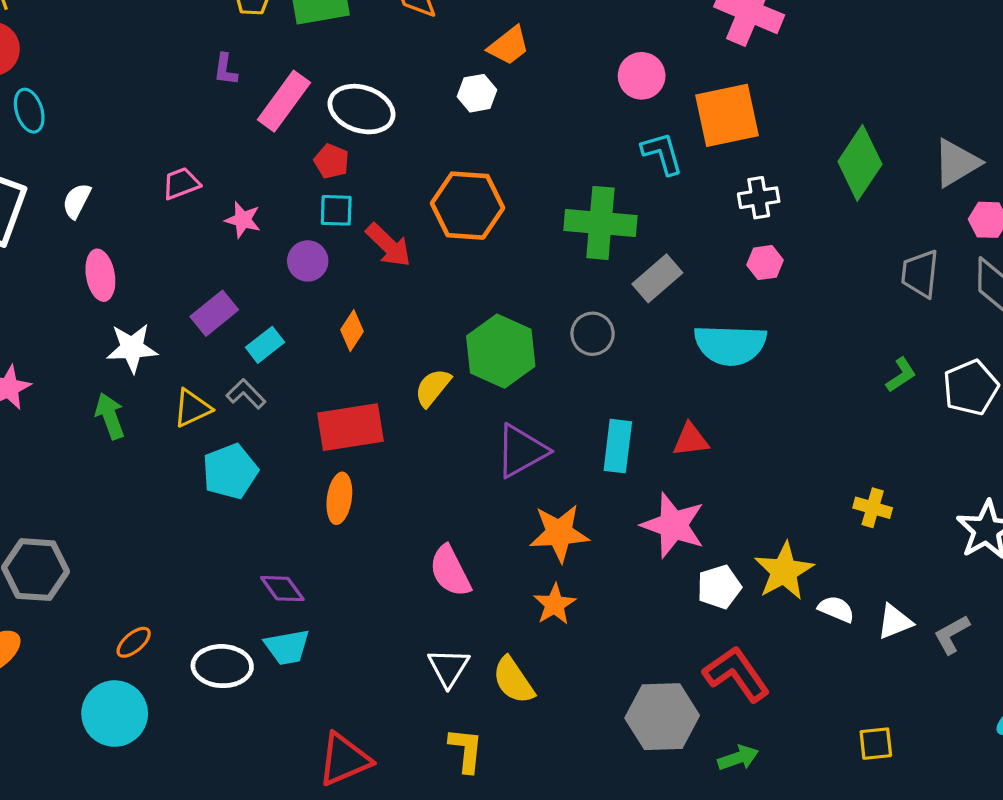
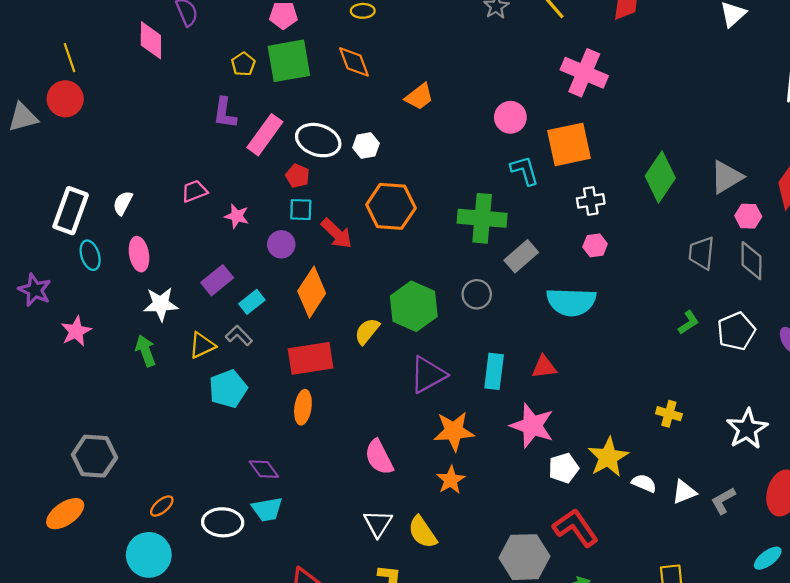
purple L-shape: (225, 69) -> (225, 113), size x1.4
white hexagon: (477, 93) -> (366, 146), moved
cyan ellipse: (29, 111) -> (90, 255), moved
orange diamond: (352, 331) -> (312, 292), size x1.8

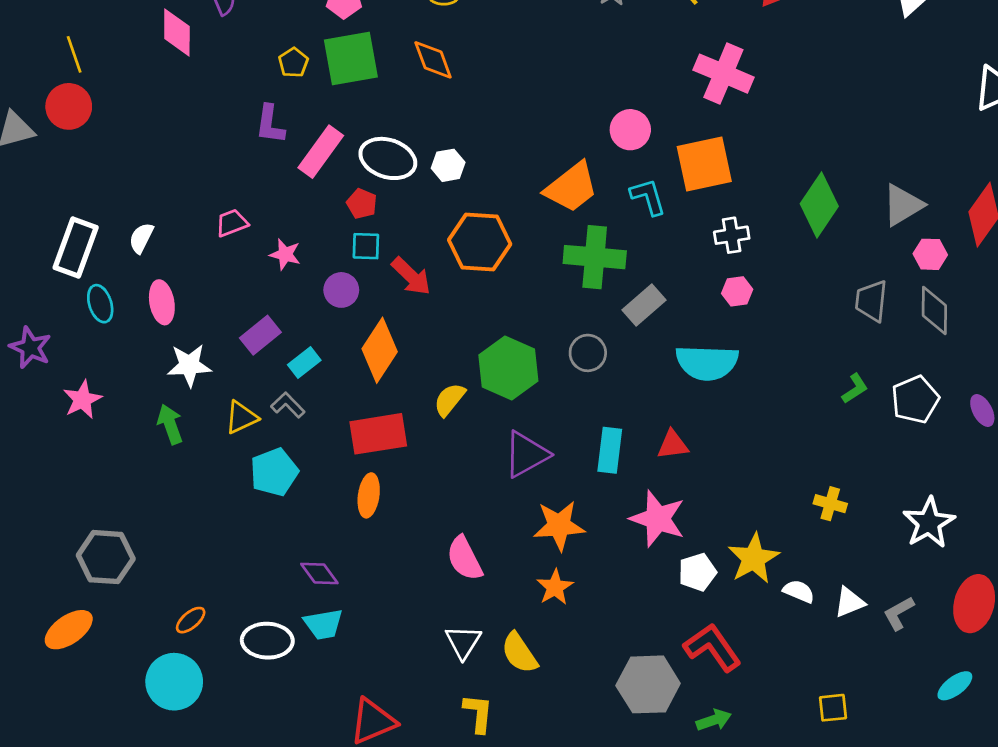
orange trapezoid: (419, 97) -> (571, 187), moved, size x1.5

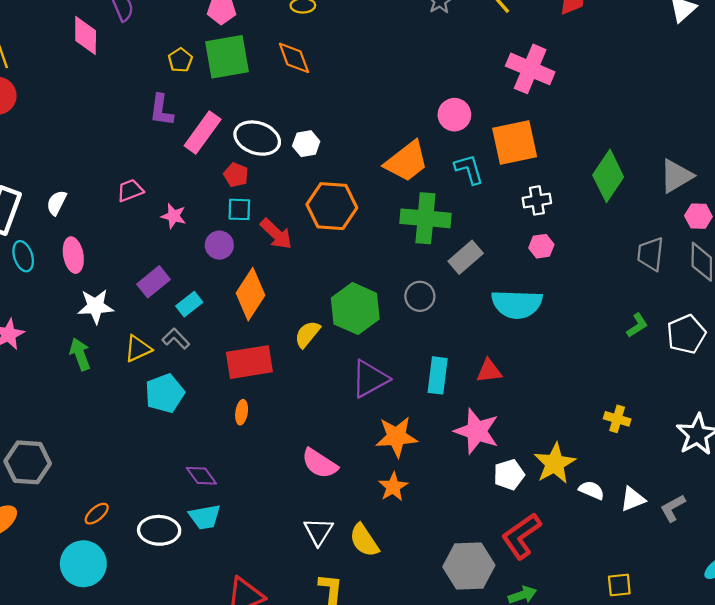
orange ellipse: (369, 495) -> (242, 412), size x0.7
pink semicircle: (465, 558) -> (320, 463), turned -30
red L-shape: (712, 647) -> (521, 536), turned -90

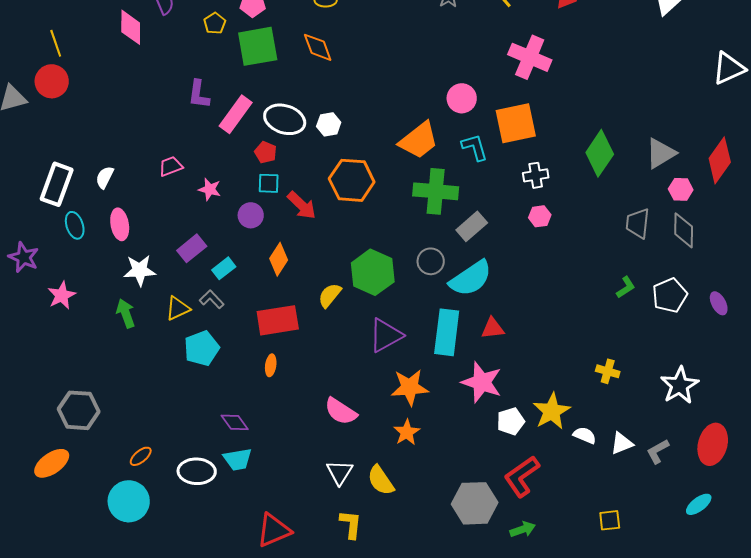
yellow pentagon: (180, 60) -> (215, 23), moved
orange diamond: (250, 294) -> (279, 259), size x0.7
cyan semicircle: (517, 304) -> (471, 278), moved, turned -36
cyan rectangle: (438, 375) -> (447, 332), size x1.4

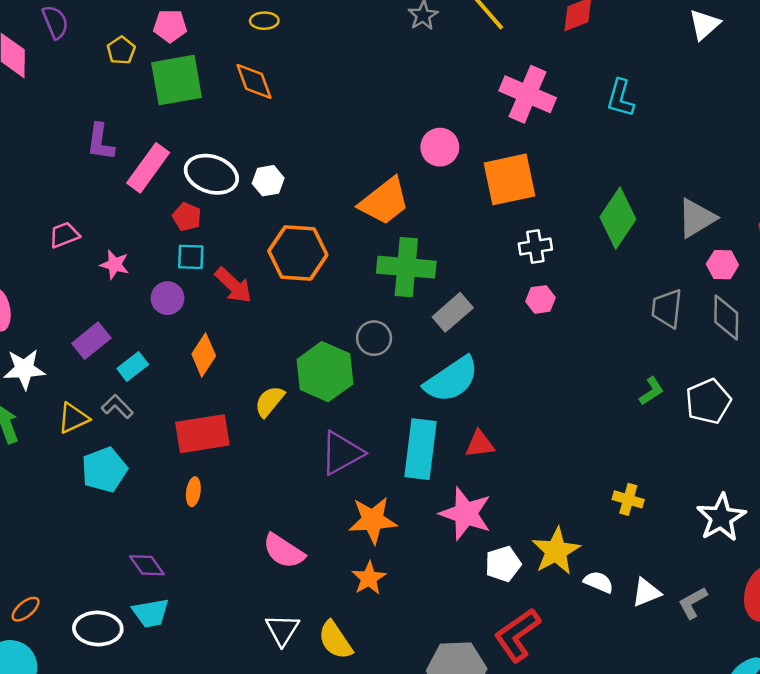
cyan L-shape: (475, 147) -> (620, 98), moved, turned -148
gray circle: (431, 261) -> (374, 338), moved

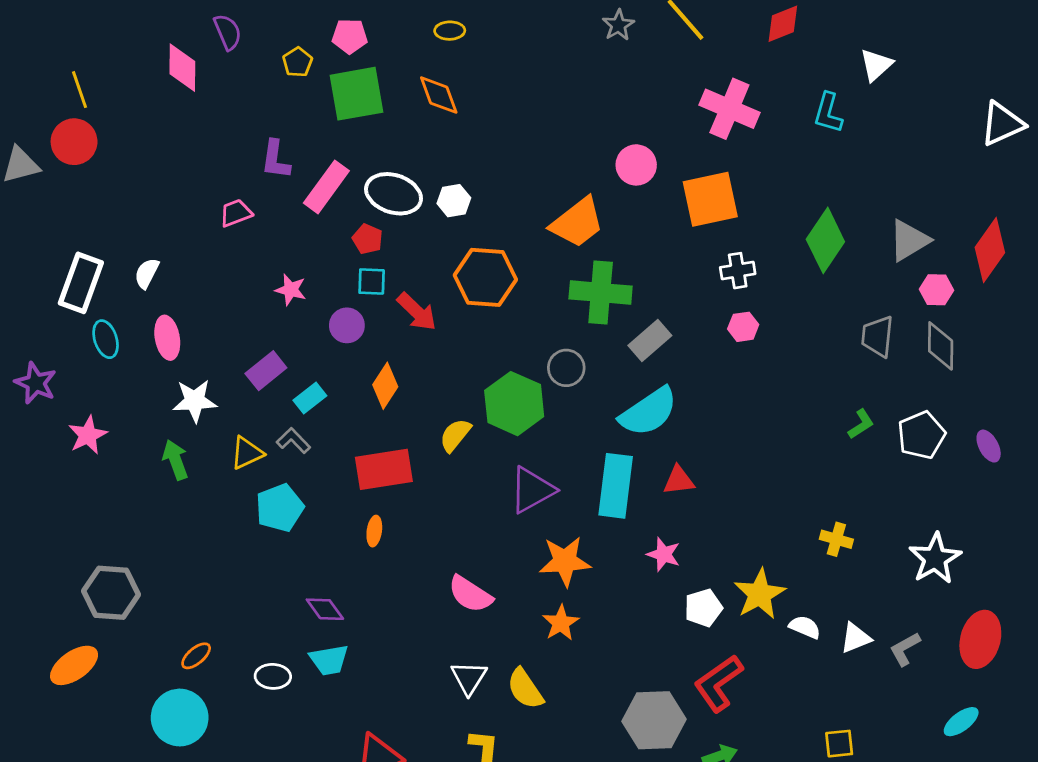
white triangle: (704, 25) -> (876, 65), moved
pink trapezoid: (64, 235) -> (236, 213), moved
pink star: (466, 514) -> (664, 554), size x0.6
white ellipse: (98, 628) -> (273, 676), size x0.7

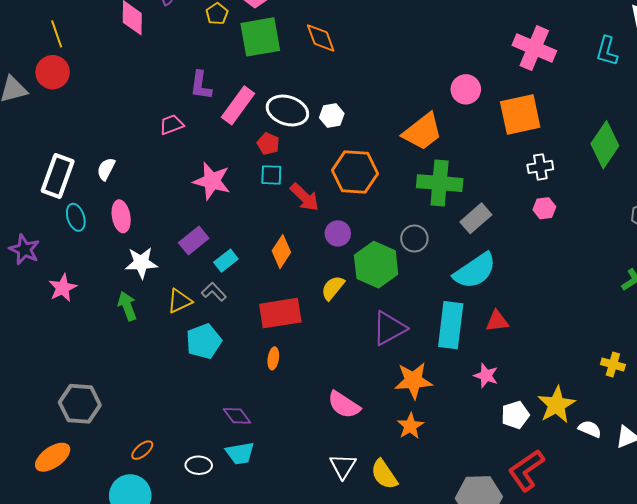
pink star: (291, 290) -> (212, 181), size x1.6
purple circle: (347, 325) -> (338, 233), moved

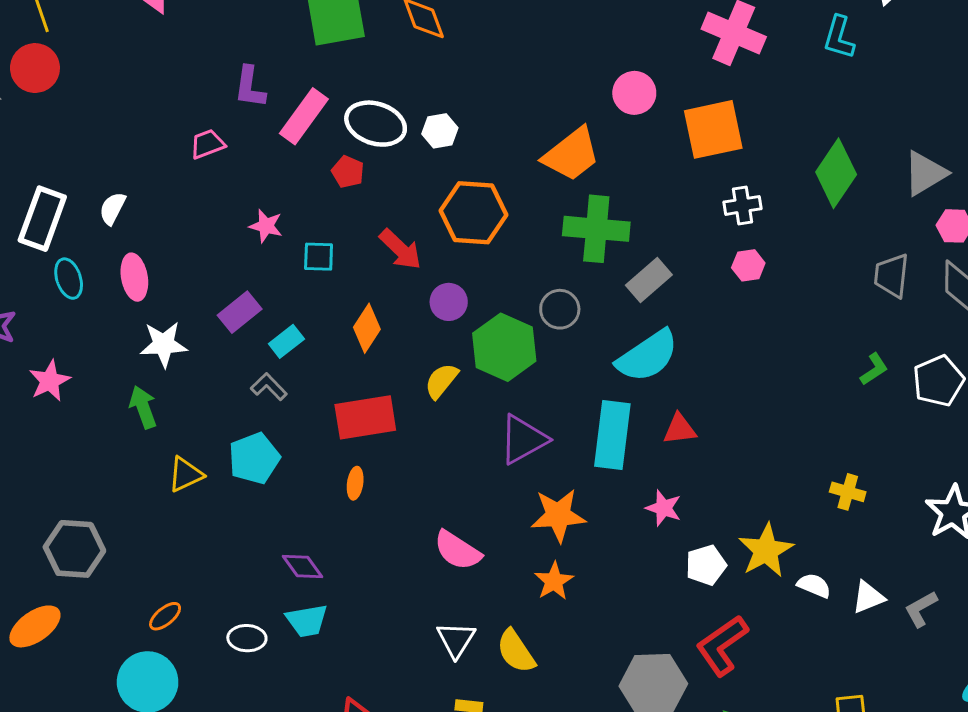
cyan square: (271, 175) -> (319, 257), moved
pink star: (212, 181) -> (266, 226), size x0.6
yellow triangle: (180, 301) -> (186, 474), moved

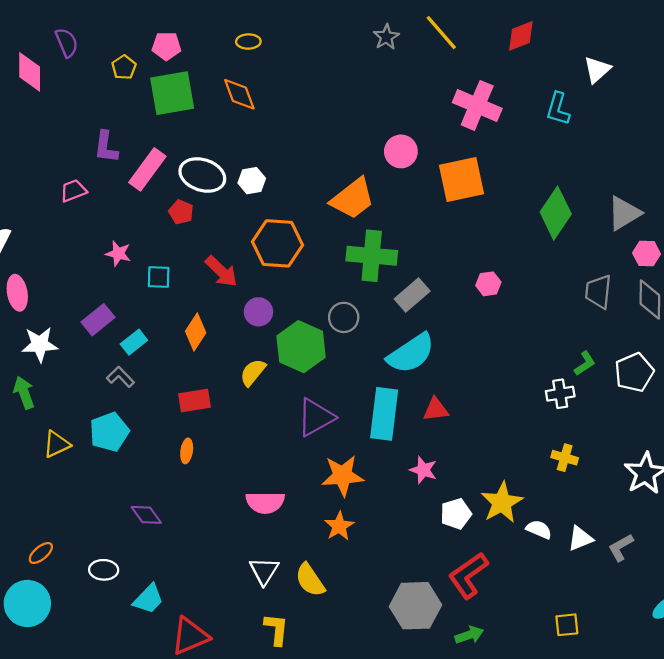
white cross: (742, 205) -> (560, 394), moved
red rectangle: (365, 417) -> (195, 400), size x0.7
pink semicircle: (457, 550) -> (265, 503), turned -33
cyan trapezoid: (307, 621) -> (149, 599), moved, turned -36

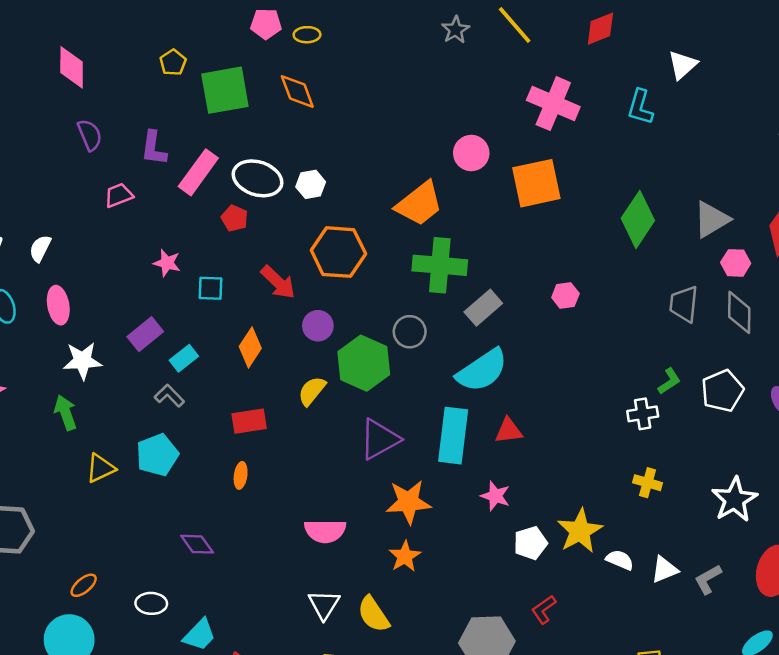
purple semicircle: (67, 43) -> (90, 135), moved
pink pentagon: (166, 46) -> (266, 24), moved
red L-shape: (468, 575) -> (544, 609), size x0.6

